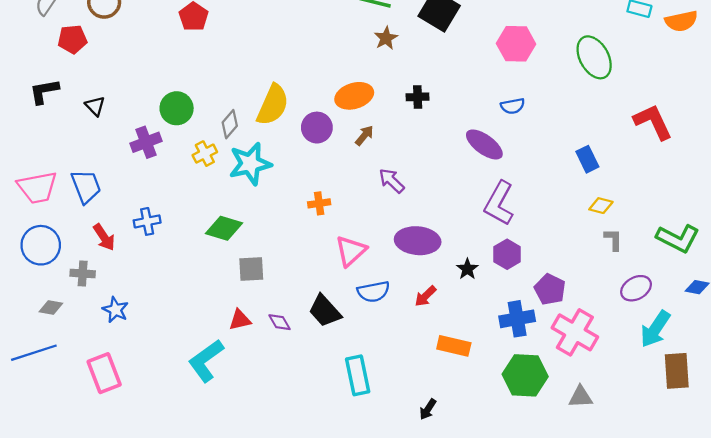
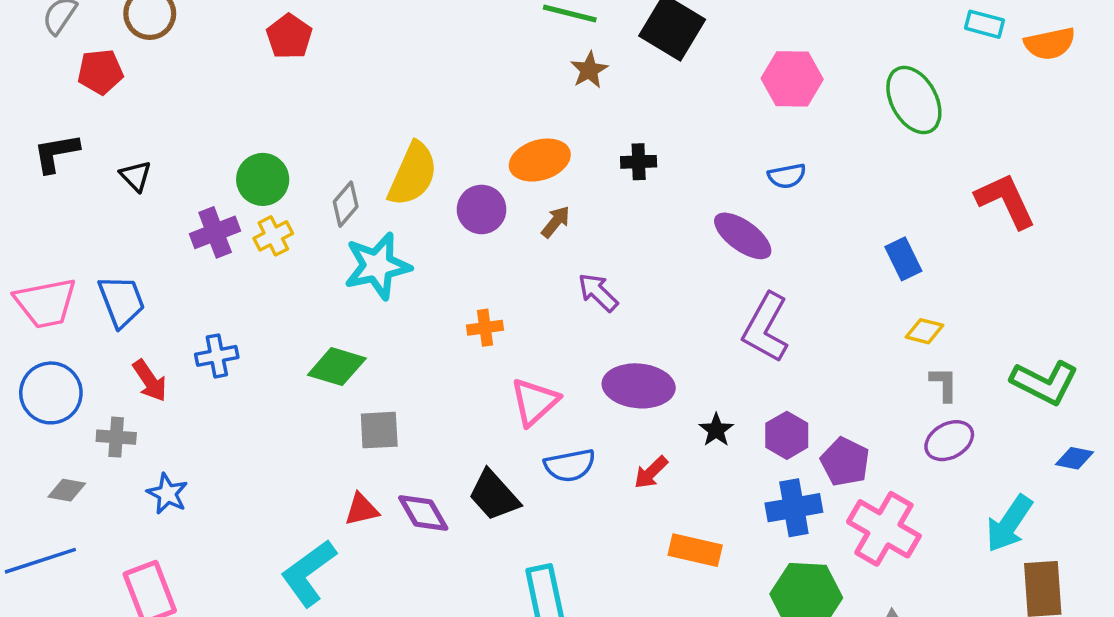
yellow cross: (205, 154) -> (273, 236), moved
purple hexagon: (507, 254) -> (787, 435), moved
purple ellipse: (636, 288) -> (949, 441), moved
purple diamond: (280, 322) -> (423, 513), size x1.4

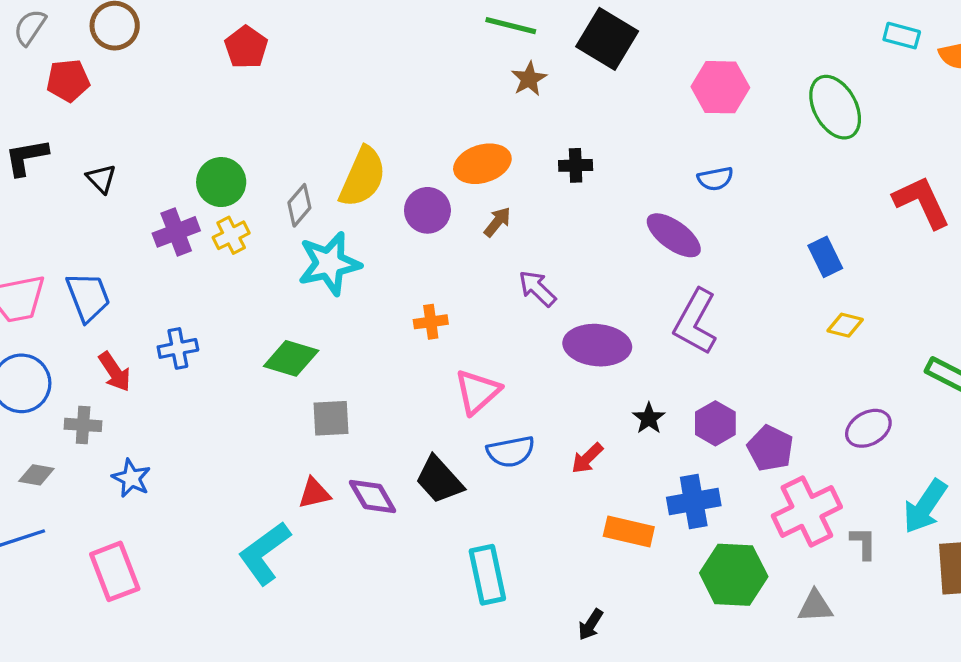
gray L-shape: (944, 384) -> (863, 543), moved
purple ellipse: (639, 386) -> (597, 345), moved
blue cross: (794, 508) -> (694, 501), moved
pink cross: (884, 529) -> (807, 511), turned 34

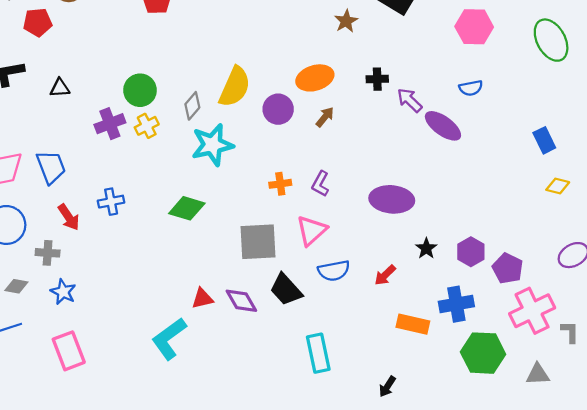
black triangle: (101, 179) -> (60, 88), turned -50
purple arrow: (537, 289) -> (410, 100), moved
purple L-shape: (695, 322) -> (320, 184), moved, size x0.6
gray square: (331, 418) -> (258, 242), moved, size x1.5
blue star: (131, 478) -> (63, 292), moved

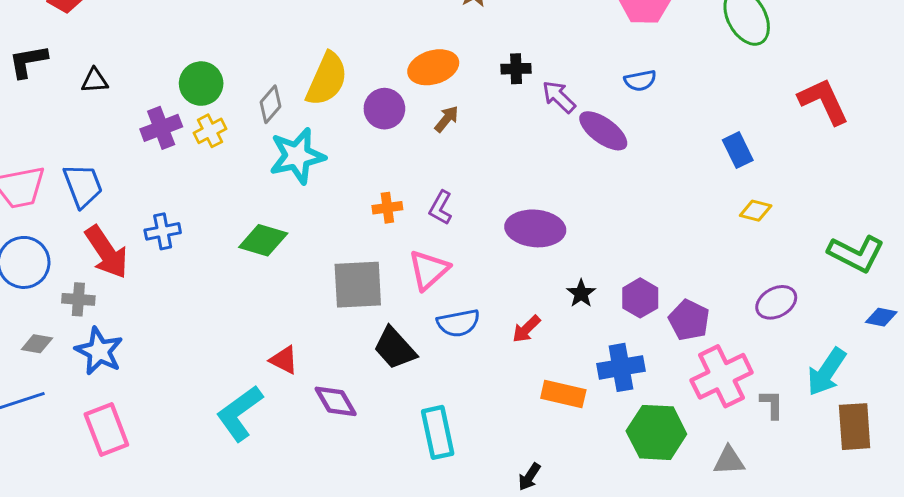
red arrow: (69, 217) -> (106, 252), size x1.5
blue star: (63, 292) -> (99, 351), size x1.4
red triangle: (202, 299) -> (284, 360), turned 40
purple diamond: (241, 301) -> (336, 401), moved

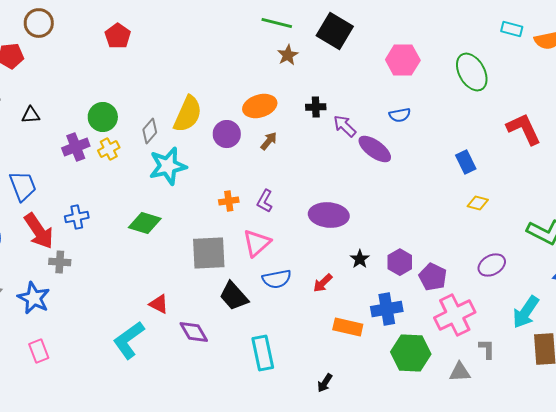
gray cross: (78, 299) -> (60, 262), moved
gray L-shape: (772, 404) -> (487, 349), moved
pink rectangle: (106, 429) -> (39, 351), size x0.7

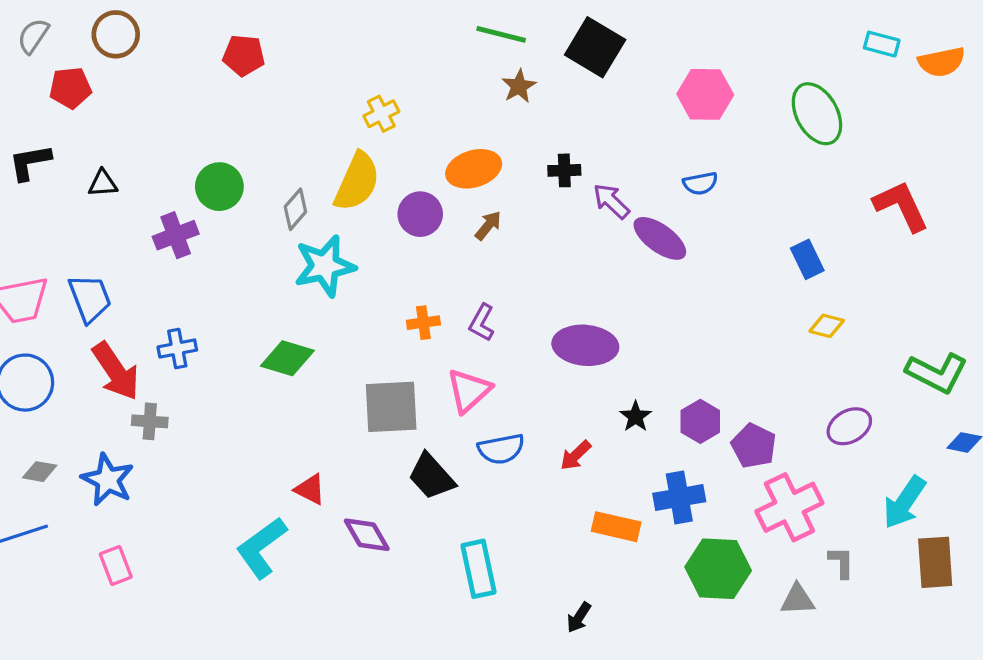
red pentagon: (118, 36) -> (244, 55), turned -30
yellow cross: (109, 149) -> (381, 114), moved

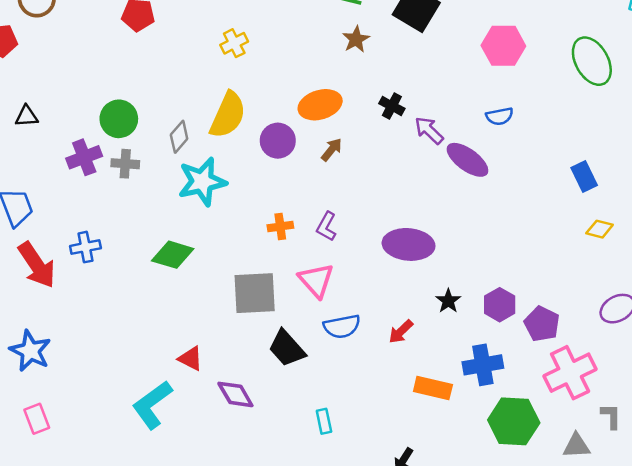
yellow cross: (381, 114) -> (234, 43), moved
black cross: (564, 170) -> (392, 106), turned 30
pink triangle: (469, 391) -> (316, 280), turned -30
gray cross: (150, 421) -> (125, 164), moved
cyan rectangle: (478, 569) -> (324, 421), size x0.6

